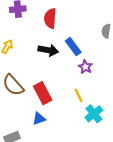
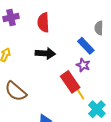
blue rectangle: (73, 47) -> (86, 46), moved
red rectangle: (43, 93) -> (70, 82), moved

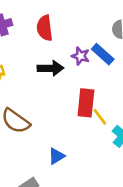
purple star: (83, 65) -> (80, 56), moved
red rectangle: (70, 82) -> (86, 103), turned 45

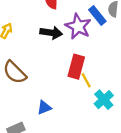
blue rectangle: (103, 54) -> (97, 16), moved
purple star: (80, 56) -> (78, 26), size x1.6

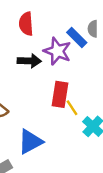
blue triangle: (44, 108) -> (30, 142), size x1.6

